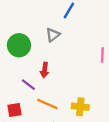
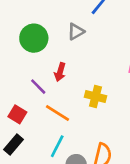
yellow cross: (80, 107) -> (95, 97), moved
red square: (15, 110) -> (17, 114), turned 32

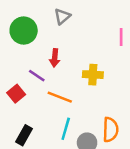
red square: (17, 114) -> (16, 94), moved, turned 30

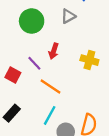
yellow cross: (93, 75) -> (89, 60), moved
red square: (16, 94) -> (13, 75), turned -35

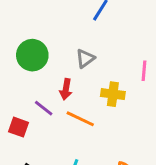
gray triangle: (68, 16) -> (85, 59), moved
orange line: (51, 87) -> (80, 119), moved

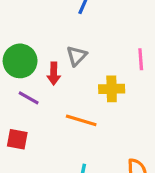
red arrow: (66, 89) -> (54, 74), moved
purple line: (44, 108) -> (29, 98), moved

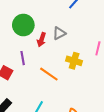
purple line: (29, 98) -> (23, 58), moved, turned 32

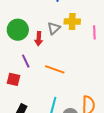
yellow cross: (74, 61) -> (72, 21), moved

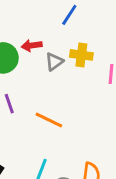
red arrow: (39, 39) -> (32, 46), moved, turned 72

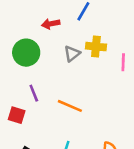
red arrow: (32, 46) -> (51, 24), moved

